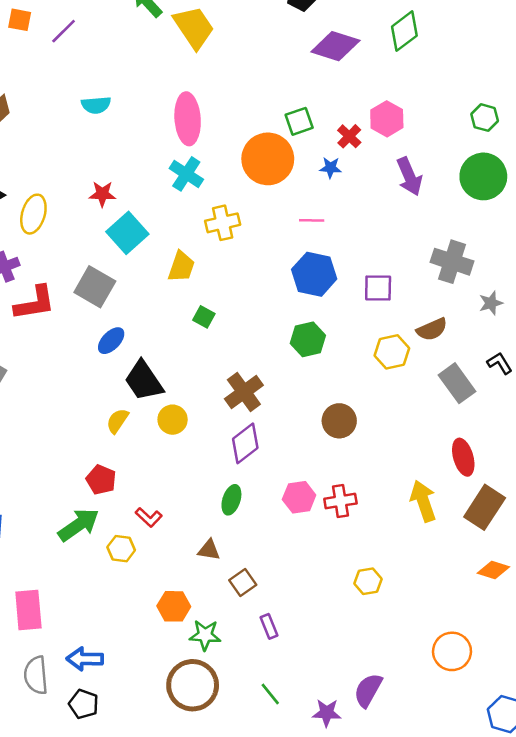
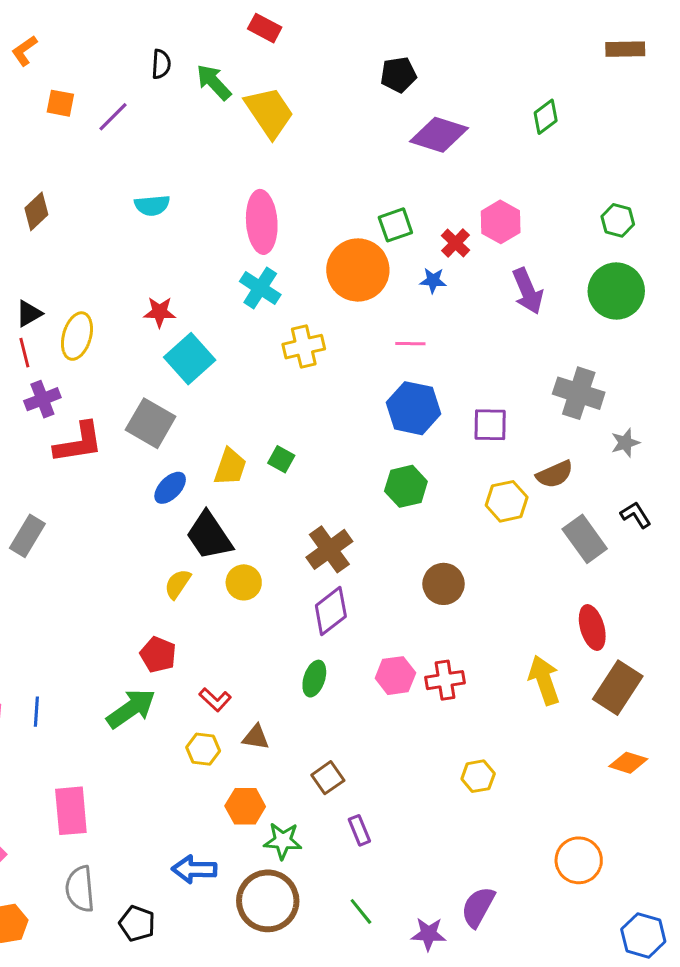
green diamond: (404, 31) -> (546, 117), moved, size x0.7
yellow trapezoid: (181, 267) -> (230, 467), moved
yellow hexagon: (121, 549) -> (203, 749), moved
brown triangle: (209, 550) -> (256, 737), moved
blue arrow: (85, 659) -> (194, 869), moved

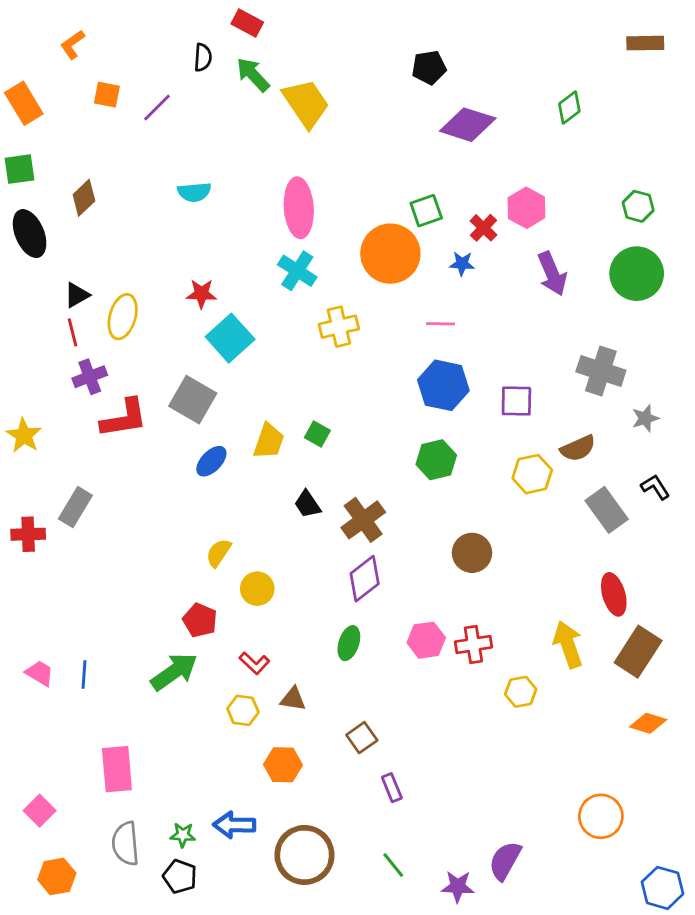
red rectangle: (265, 28) -> (247, 23), moved
black trapezoid: (209, 536) -> (307, 504), moved, size x0.6
yellow circle: (244, 582) -> (257, 589), moved
yellow hexagon: (478, 776) -> (521, 692), moved
green star: (283, 841) -> (183, 835), moved, size x0.7

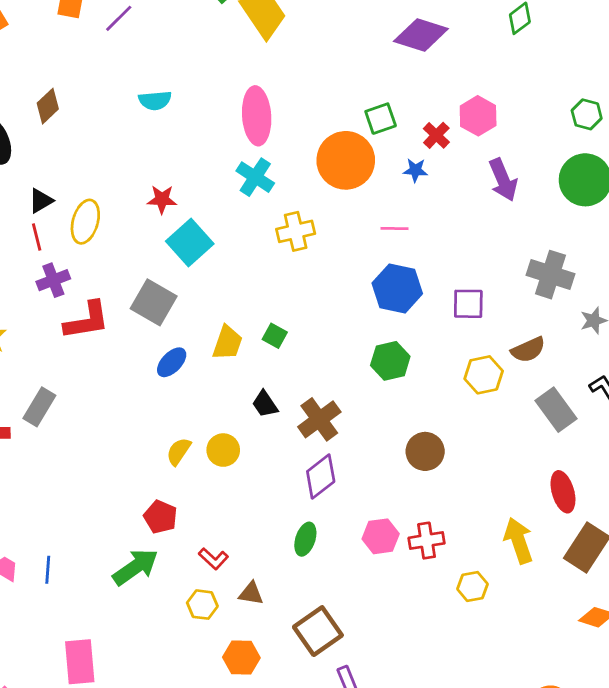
yellow circle: (257, 589) -> (223, 450), moved
brown square: (362, 738) -> (318, 631), size x1.6

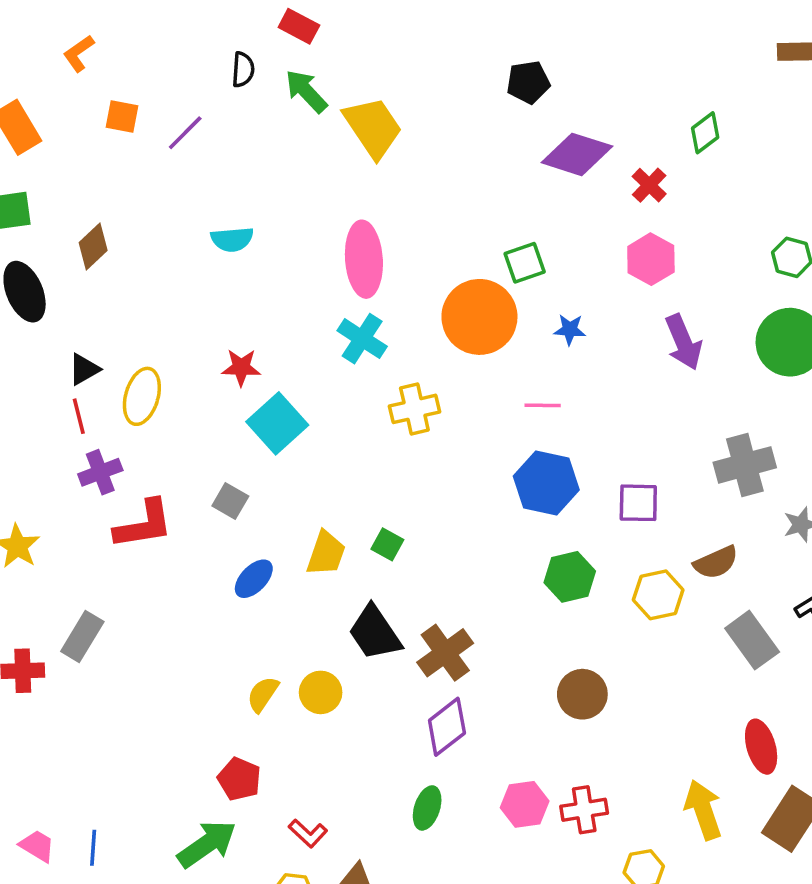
red cross: (436, 135) -> (649, 185), moved
gray cross: (550, 275) -> (745, 465), turned -33
gray square: (154, 302) -> (230, 501), size x0.6
green hexagon: (390, 361) -> (570, 577), moved
black trapezoid: (265, 404) -> (375, 633), size x1.6

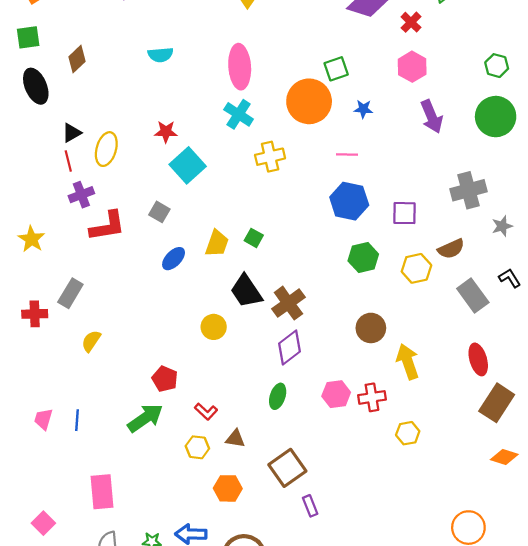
yellow semicircle: (263, 694) -> (91, 341), moved
yellow arrow: (703, 810) -> (408, 362), moved
pink trapezoid: (37, 846) -> (43, 419), turned -105

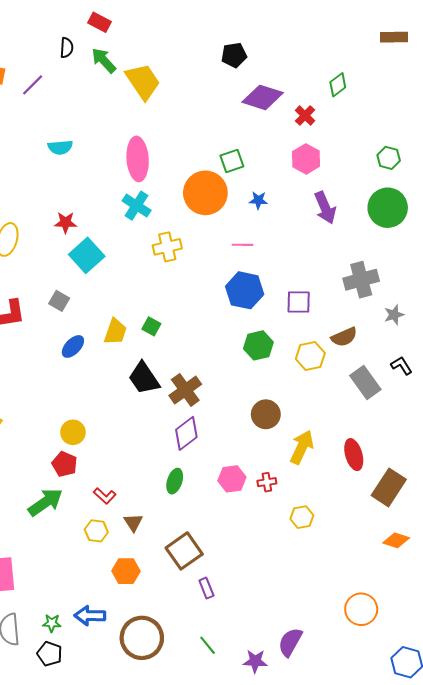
yellow circle: (214, 327) -> (73, 432), moved
red ellipse: (478, 359) -> (354, 455), moved
yellow arrow: (408, 362) -> (302, 447), turned 44
red cross: (372, 397) -> (267, 482), size x0.7
brown triangle: (235, 439) -> (133, 522), turned 48

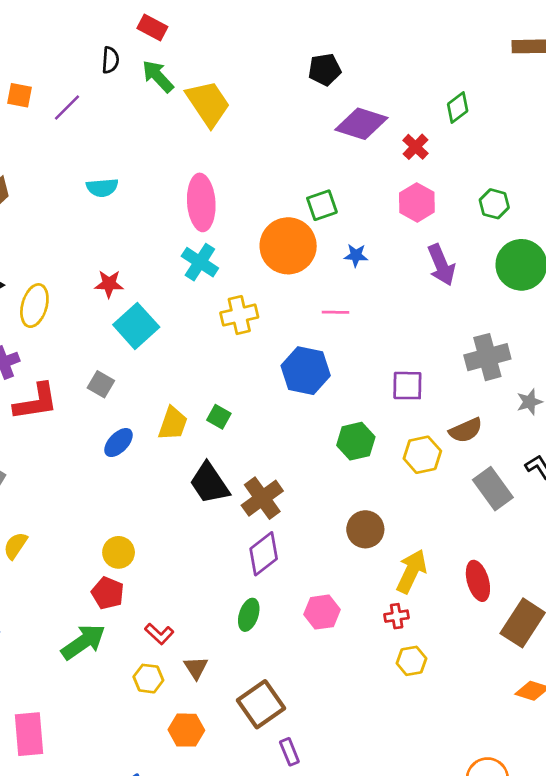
green hexagon: (389, 158) -> (494, 204), moved
blue hexagon: (245, 290) -> (306, 371), moved
red cross: (267, 482) -> (397, 616), moved

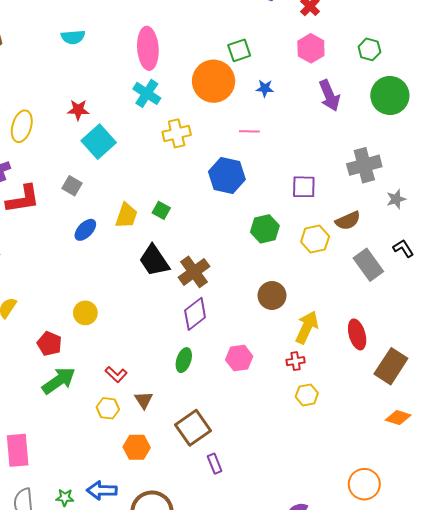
red pentagon: (108, 593) -> (49, 344), moved

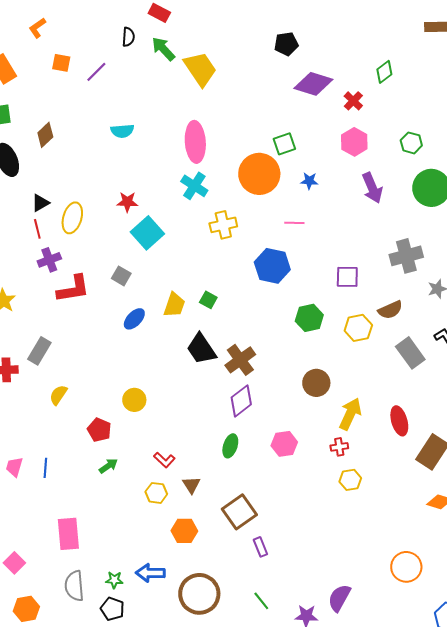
green arrow: (59, 381) -> (108, 466), size x0.6

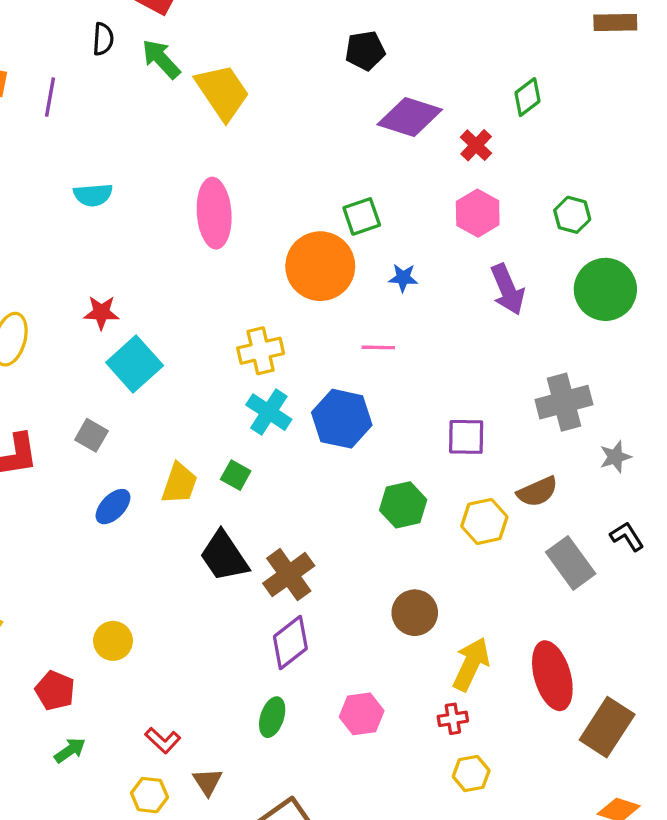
purple line: (96, 72) -> (50, 97), turned -35
cyan cross: (194, 186) -> (269, 412), moved
red ellipse: (399, 421) -> (552, 676), size x1.4

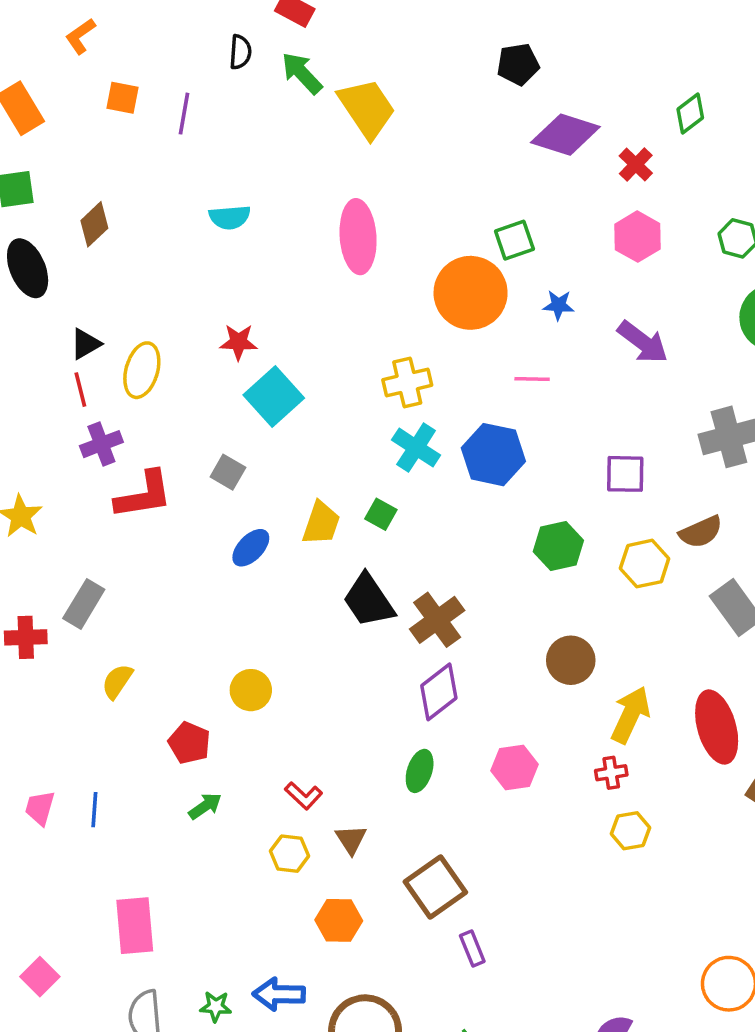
purple arrow: (508, 289) -> (643, 342), moved, turned -30

